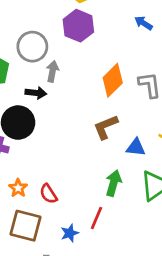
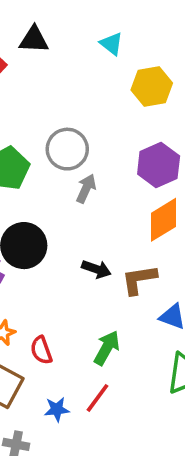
purple hexagon: (78, 26) -> (159, 165), moved
black arrow: (36, 93) -> (96, 269), moved
green arrow: (114, 183) -> (107, 348), moved

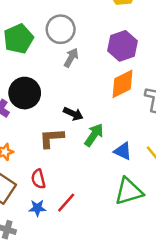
brown L-shape: (139, 280) -> (51, 138), moved
green arrow: (107, 348) -> (94, 135), moved
red semicircle: (41, 350) -> (38, 179), moved

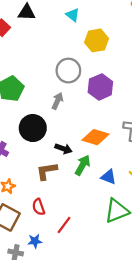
gray circle: (61, 29) -> (68, 71), moved
orange diamond: (123, 84) -> (96, 137), moved, turned 48
black circle: (25, 93) -> (33, 128), moved
blue star: (37, 208) -> (35, 241), moved

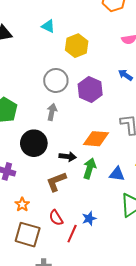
red line: (64, 225) -> (72, 234), moved
blue star: (35, 241) -> (89, 218), moved

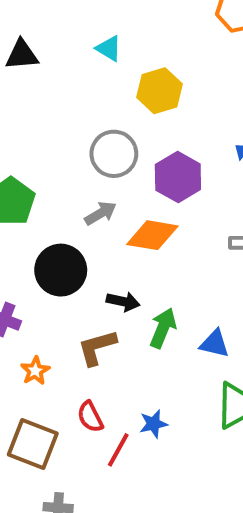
gray arrow: (52, 112) -> (101, 213), turned 42
orange diamond: (96, 139) -> (152, 235), moved
orange star: (22, 204) -> (35, 371), moved

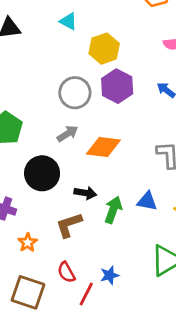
purple hexagon: (178, 177) -> (117, 86), moved
blue triangle: (214, 344) -> (147, 201), moved

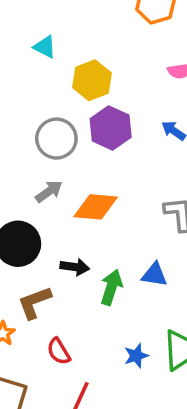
brown L-shape: (69, 225) -> (34, 303), moved
red semicircle: (66, 272) -> (59, 351), moved
blue star: (110, 275) -> (136, 356), moved

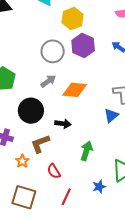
blue triangle: (154, 275) -> (111, 115), moved, turned -49
green arrow: (111, 287) -> (86, 151), moved
blue star: (136, 356) -> (99, 187), moved

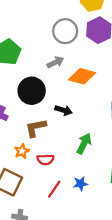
orange star: (22, 161) -> (22, 151), moved
red semicircle: (54, 171) -> (45, 160), turned -70
blue star: (99, 187) -> (80, 184), moved

